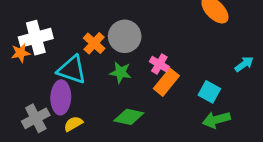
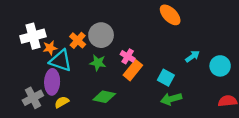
orange star: (20, 53) -> (50, 48), moved

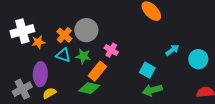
cyan triangle: (61, 61) -> (63, 55), moved, size x0.7
orange rectangle: (133, 70) -> (97, 71), moved

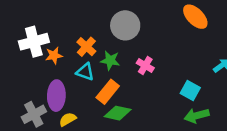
gray circle: (86, 30) -> (125, 25), moved
green star: (83, 56) -> (110, 60), moved
orange rectangle: (97, 71) -> (108, 92), moved

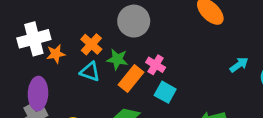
cyan square: (190, 91) -> (165, 92), moved
orange rectangle: (108, 92) -> (131, 78), moved
purple ellipse: (56, 96) -> (38, 94), moved

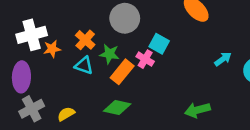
cyan square: (165, 92) -> (159, 44), moved
purple ellipse: (38, 94) -> (21, 77), moved

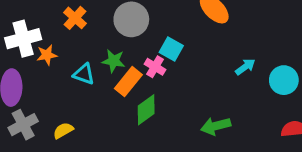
orange cross: (85, 40) -> (75, 18), moved
green diamond: (117, 108) -> (146, 110), moved, turned -48

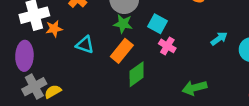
green star: (114, 61) -> (123, 24), moved
pink cross: (155, 67) -> (167, 46), moved
yellow semicircle: (63, 130) -> (53, 92), moved

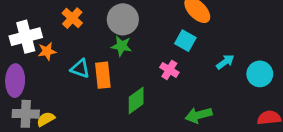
cyan square: (157, 24) -> (185, 41), moved
orange rectangle: (122, 51) -> (103, 75), moved, turned -45
gray cross: (34, 87) -> (26, 114), turned 30

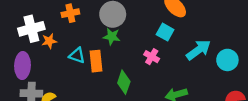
orange cross: (72, 18) -> (70, 13), turned 36
cyan arrow: (225, 62) -> (198, 50), size x1.6
green diamond: (136, 100) -> (124, 82), turned -35

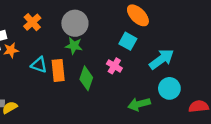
orange cross: (70, 13) -> (32, 22), turned -30
cyan circle: (227, 60) -> (169, 88), moved
green diamond: (124, 82) -> (86, 78), moved

